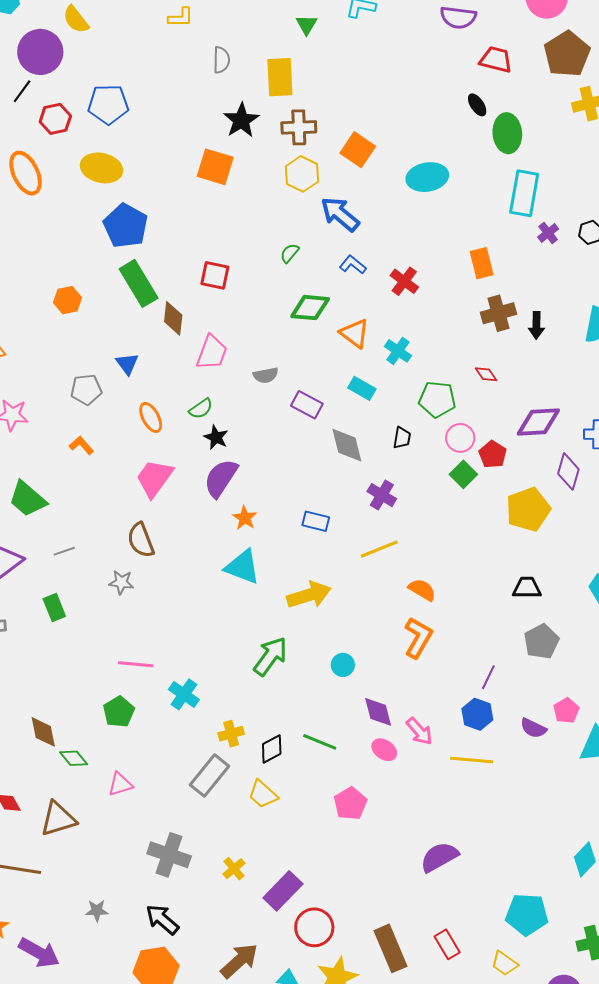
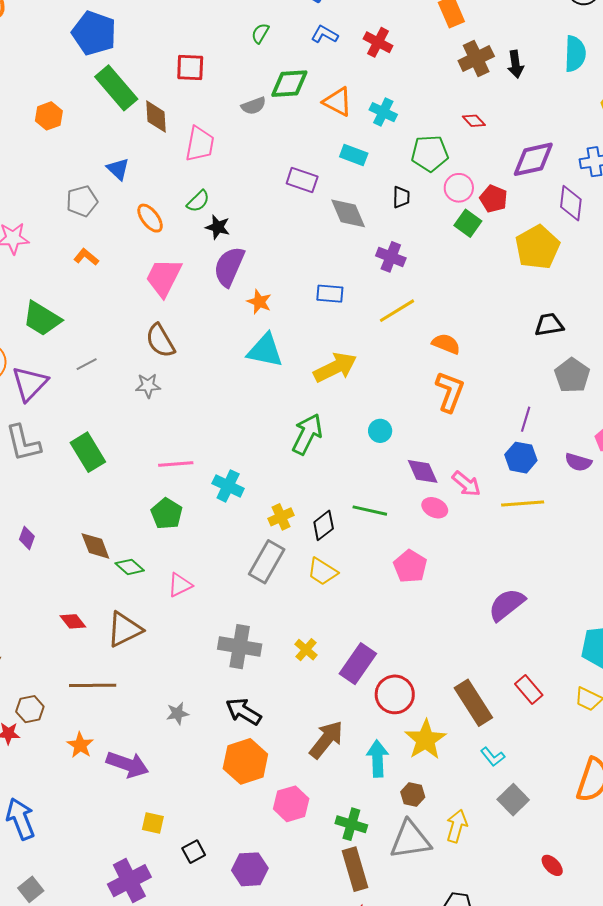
gray semicircle: (266, 375) -> (254, 106), moved
green rectangle: (54, 607) -> (88, 452), moved, size x1.4

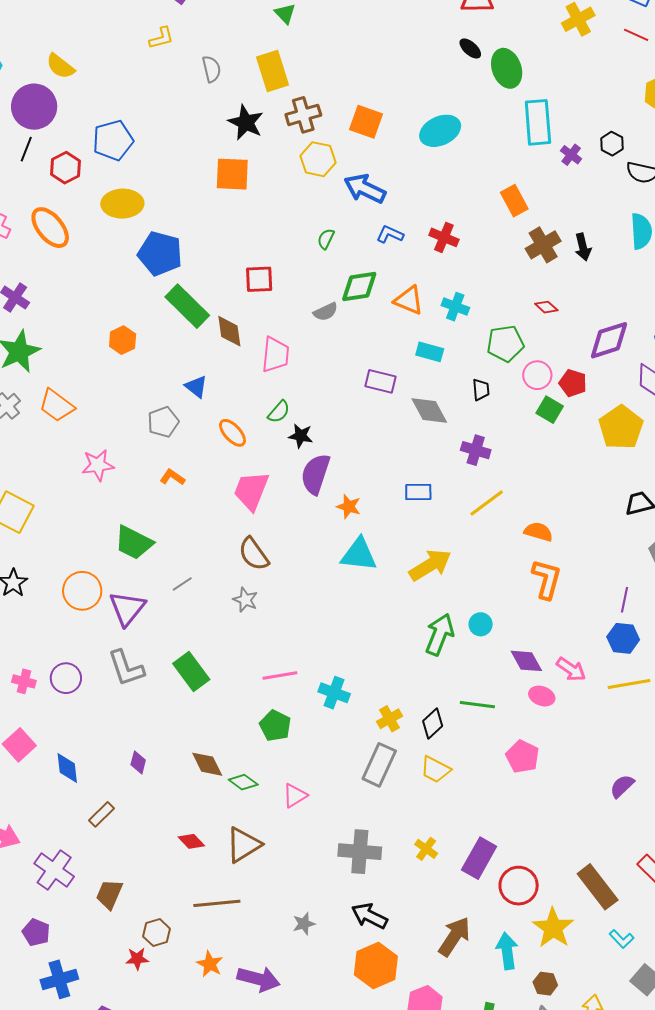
gray star: (148, 386) -> (245, 600), turned 30
green arrow: (307, 434) -> (440, 634), moved
purple semicircle: (507, 605) -> (622, 786), size x0.7

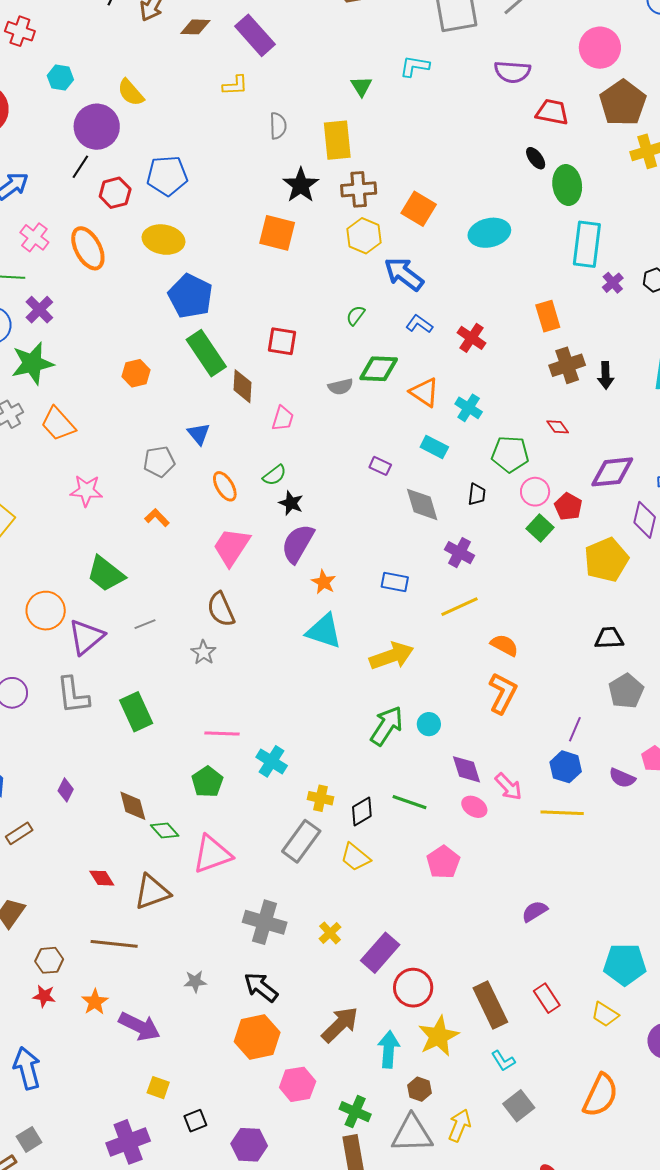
pink trapezoid: (275, 355) -> (283, 418), size x0.7
purple rectangle: (381, 381) -> (380, 466), size x0.7
yellow cross: (389, 719) -> (321, 798), turned 30
pink triangle: (295, 796) -> (212, 854), size x1.6
red star: (137, 959) -> (44, 996), moved

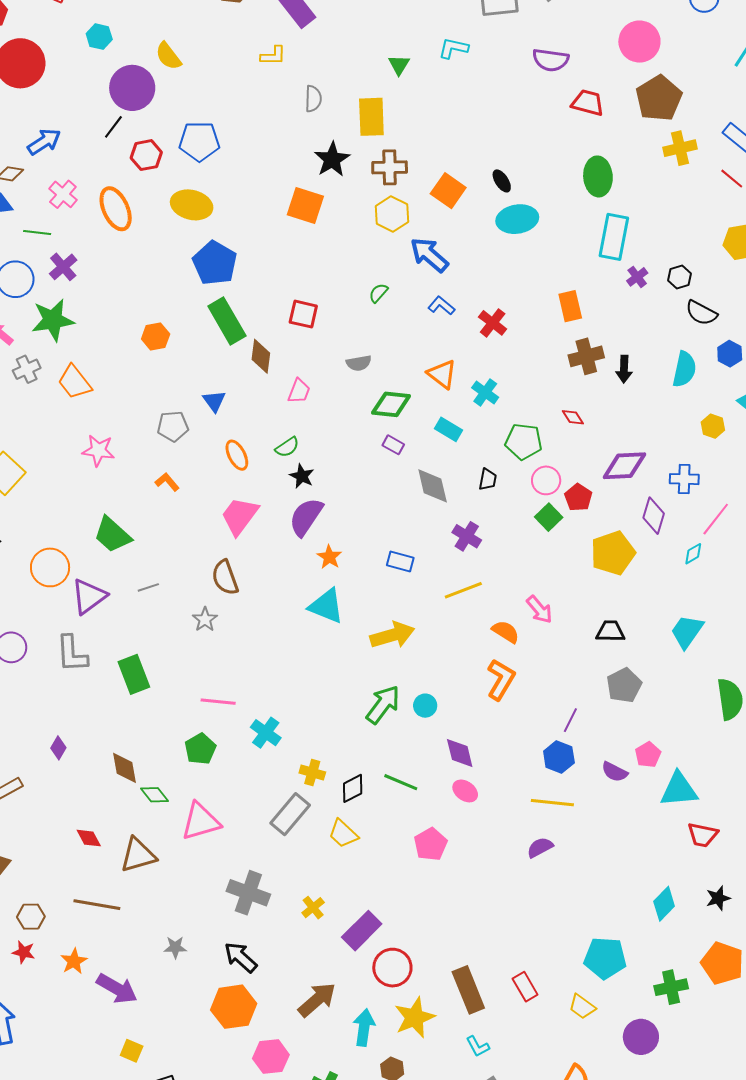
black ellipse: (536, 158) -> (502, 181), moved
green diamond: (379, 369) -> (391, 404), moved
pink arrow: (509, 787) -> (540, 610), moved
purple semicircle: (535, 911) -> (540, 847), moved

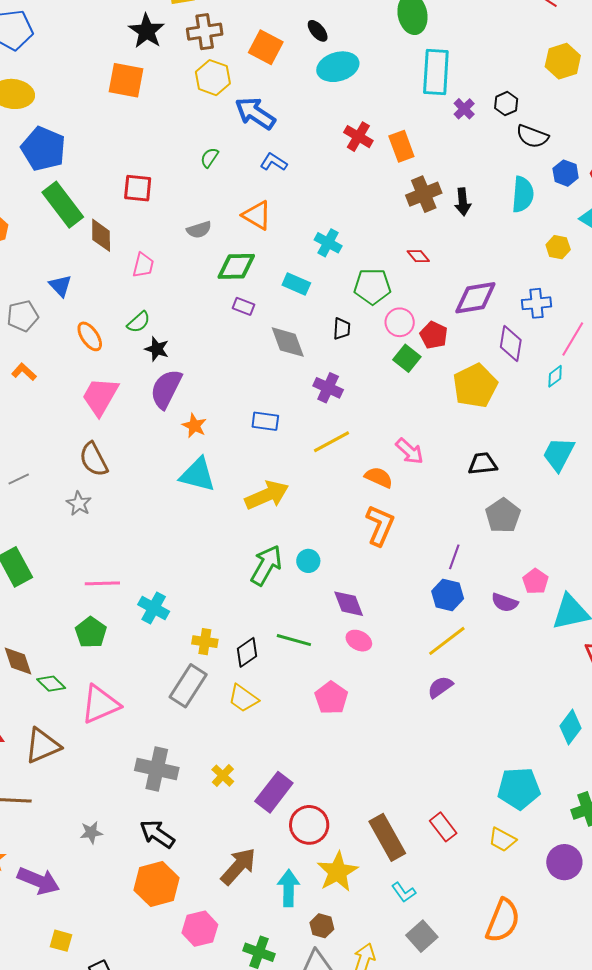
red cross: (493, 323) -> (358, 137), moved
orange triangle: (442, 374) -> (257, 215), moved
yellow line: (552, 803) -> (447, 641), turned -36

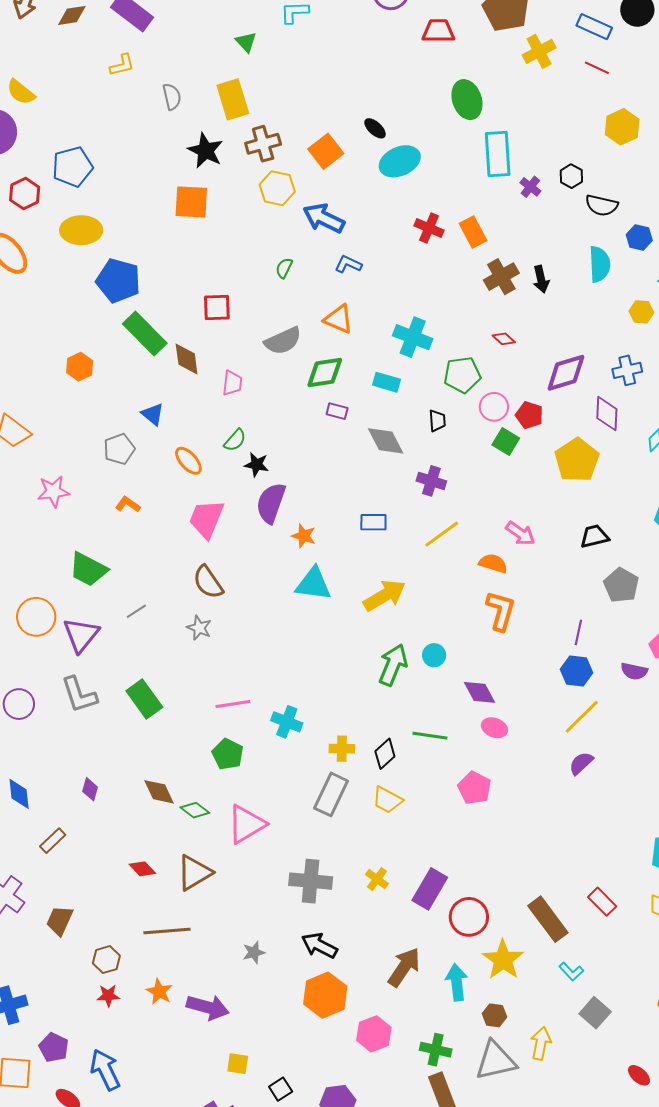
orange square: (266, 47) -> (326, 151), turned 32
gray semicircle: (199, 230) -> (283, 341), size x1.5
cyan cross: (328, 243) -> (413, 337), size x1.4

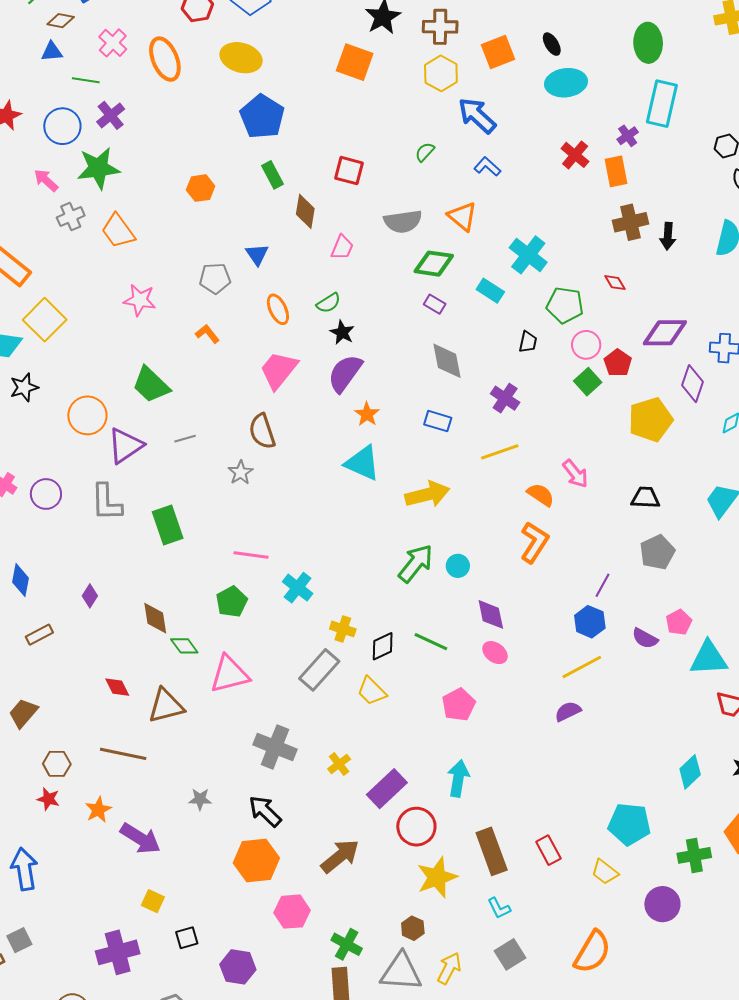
purple cross: (530, 187) -> (628, 136), moved
green rectangle: (145, 334) -> (272, 175), size x0.6
gray diamond: (386, 441) -> (447, 361), moved
cyan arrow: (457, 982) -> (458, 778), moved

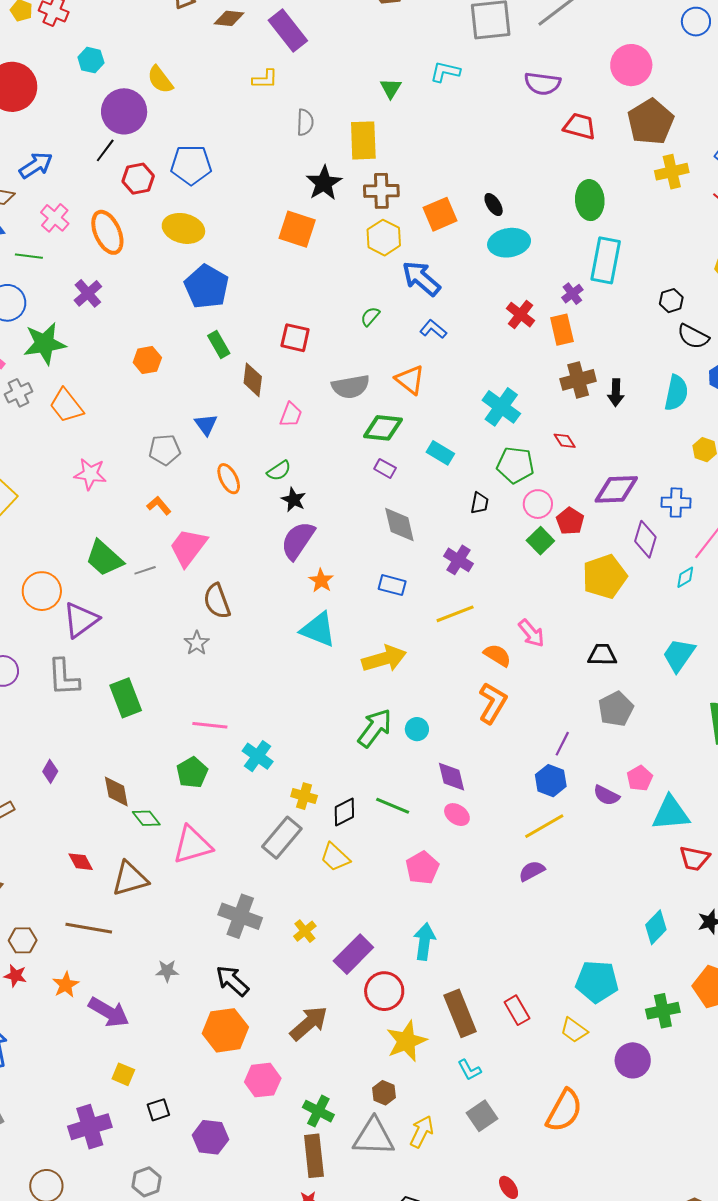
purple cross: (111, 115) -> (88, 293), moved
cyan cross: (528, 255) -> (501, 407), moved
pink trapezoid: (279, 370) -> (188, 547), moved
gray line: (185, 439) -> (145, 570), moved

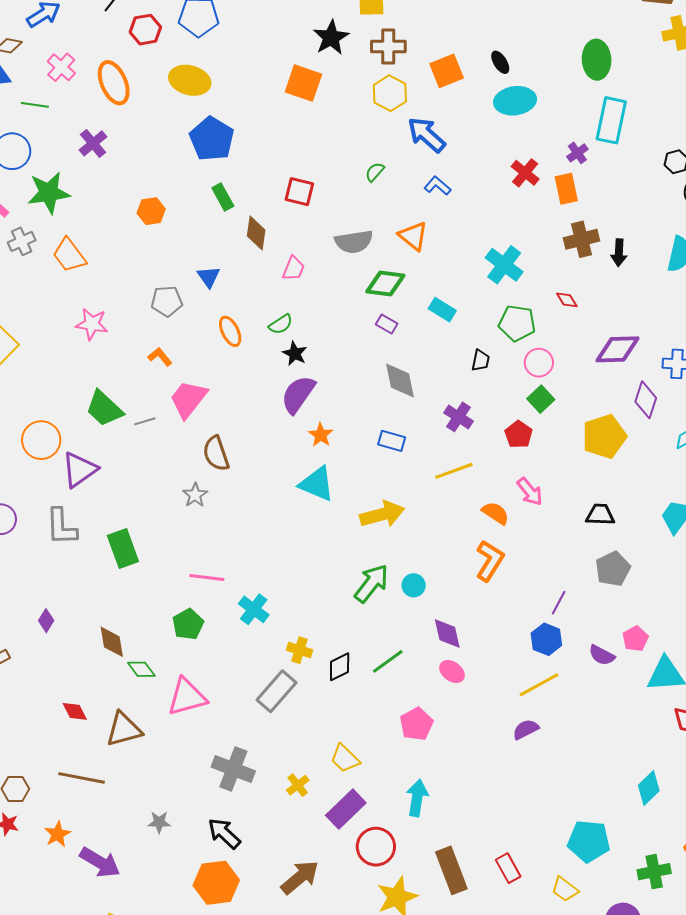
red pentagon: (570, 521) -> (519, 434), moved
green line: (393, 806) -> (388, 661), turned -60
yellow trapezoid: (335, 857) -> (345, 758), moved

